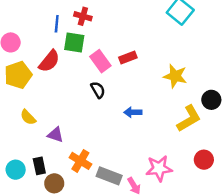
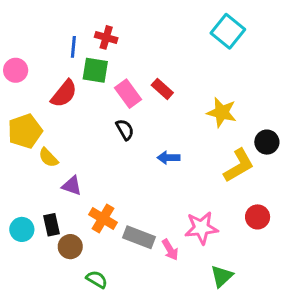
red rectangle: (128, 57) -> (162, 89), turned 63
yellow pentagon: (18, 75) -> (25, 131), moved
yellow semicircle: (28, 117) -> (48, 158), moved

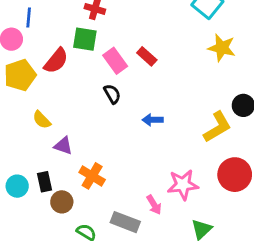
blue line: (73, 47) -> (29, 18), moved
yellow star: (222, 112) -> (222, 48), moved
yellow pentagon: (25, 131) -> (20, 75), moved
red circle: (258, 217) -> (235, 175), size x1.5
gray rectangle: (139, 237) -> (125, 222), moved

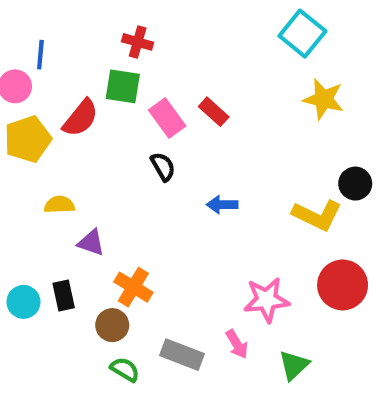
yellow semicircle: (42, 120) -> (59, 205), turned 132
yellow L-shape: (217, 127) -> (317, 215), turned 56
brown circle: (62, 202) -> (112, 325), moved
pink arrow: (154, 205) -> (237, 344), moved

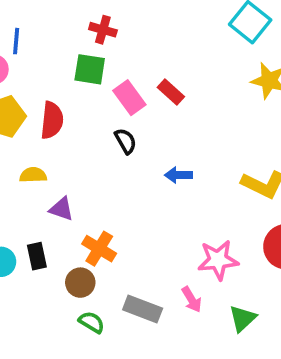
red semicircle: (81, 118) -> (52, 120), moved, turned -33

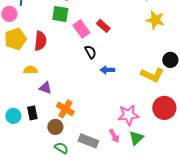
black semicircle: (126, 141) -> (90, 52), moved
green triangle: (243, 318) -> (136, 138), moved

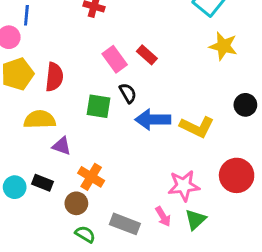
green square: (60, 14) -> (98, 106), moved
yellow semicircle: (30, 70) -> (40, 120), size x1.5
blue arrow: (107, 70) -> (153, 120), size x1.6
yellow L-shape: (152, 75) -> (197, 127), moved
black rectangle: (32, 113) -> (43, 183), turned -56

